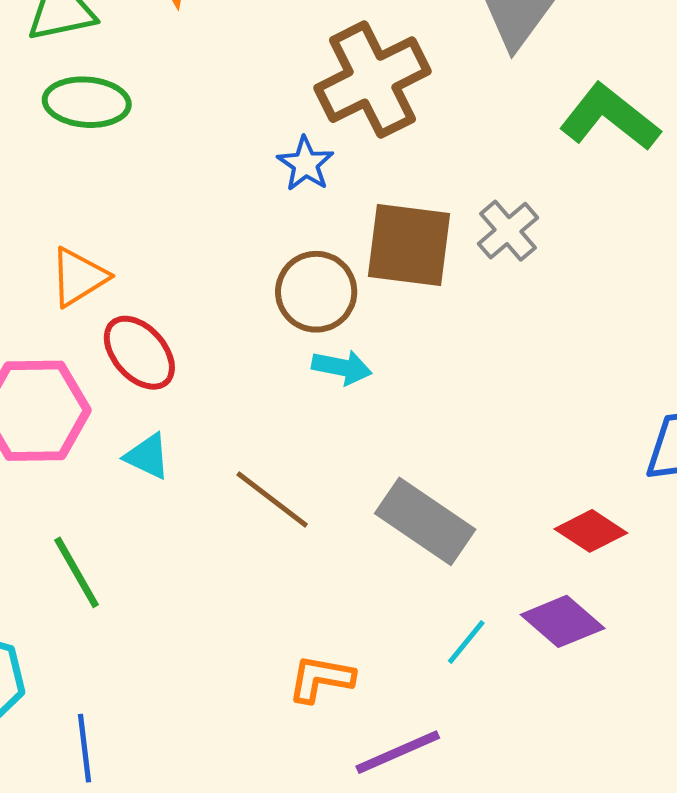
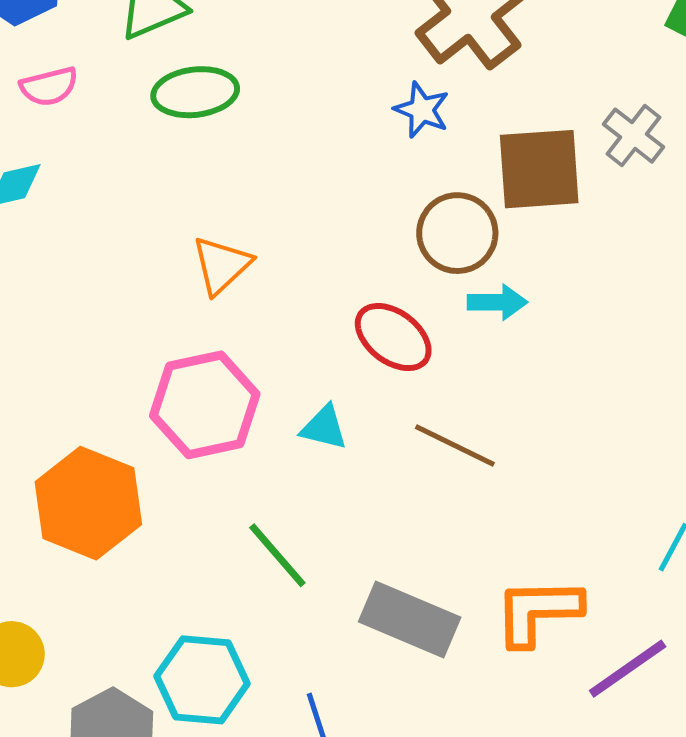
red ellipse: (139, 353) -> (393, 337), moved
gray rectangle: (425, 521) -> (410, 619), moved
orange L-shape: (321, 679) -> (538, 612), size x1.4

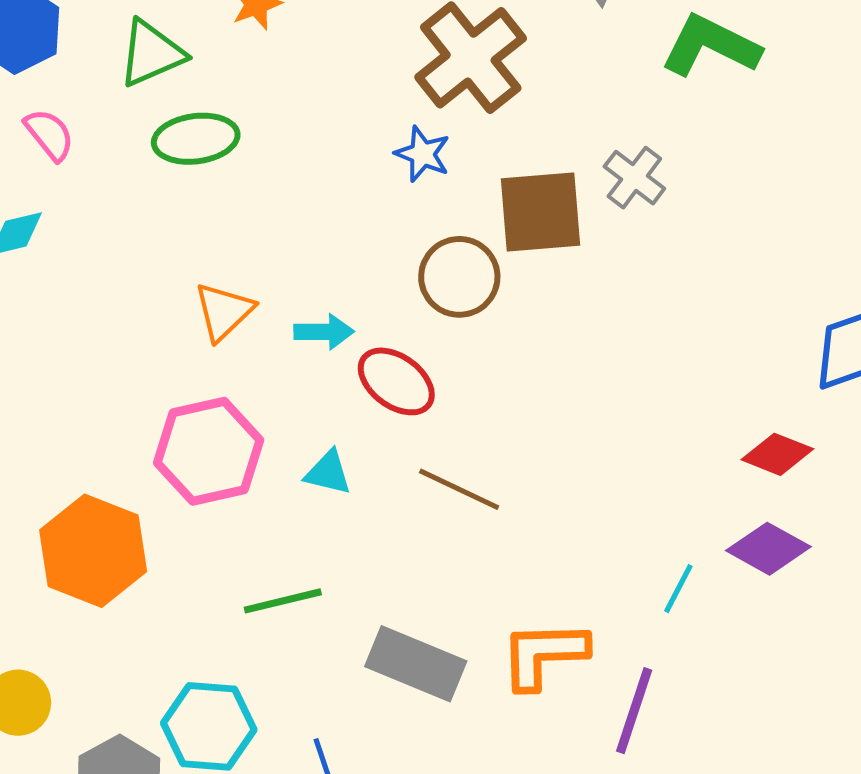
pink semicircle: (49, 86) -> (49, 135), turned -114
cyan arrow: (497, 302) -> (324, 332), moved
green line: (277, 555) -> (283, 601), turned -62
purple line: (628, 669) -> (634, 711), turned -36

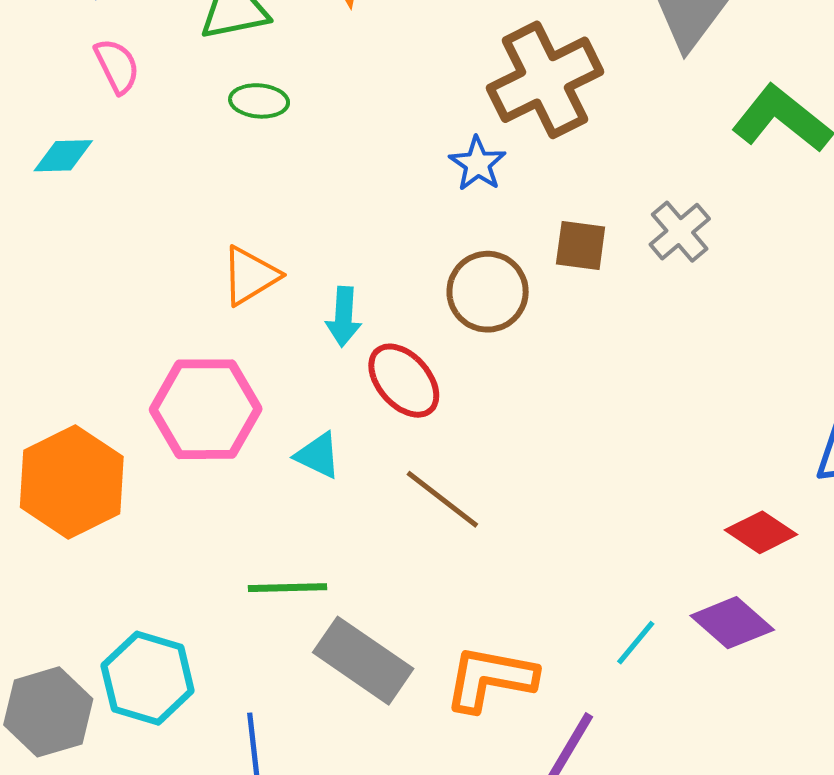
green ellipse: (196, 139) -> (259, 101), size x0.7
brown square: (541, 212) -> (581, 245), size x0.6
cyan arrow: (324, 332) -> (344, 317), turned 82
green line: (283, 601) -> (288, 588), moved

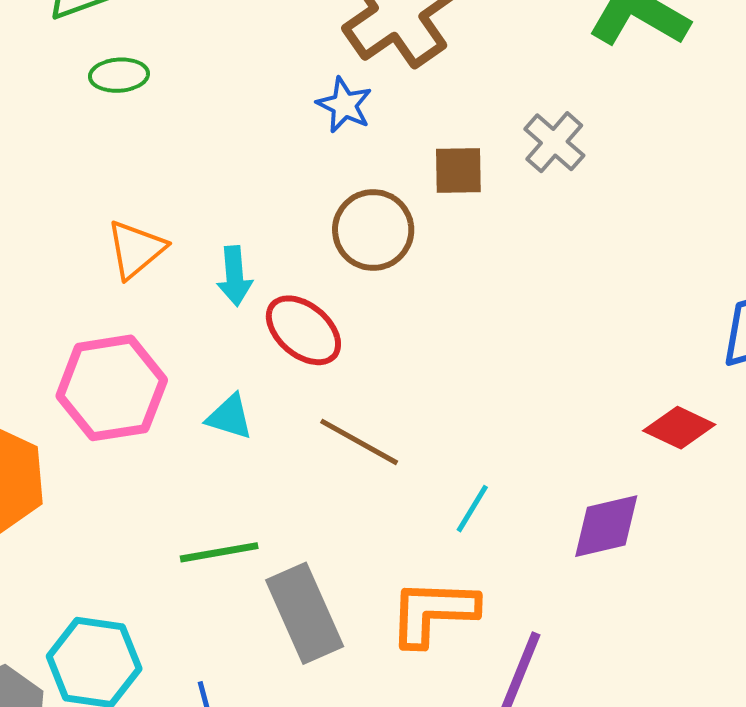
purple diamond: (732, 623) -> (606, 526), moved, turned -46
cyan line: (636, 643) -> (472, 509), moved
gray rectangle: (363, 661) -> (305, 613), turned 40

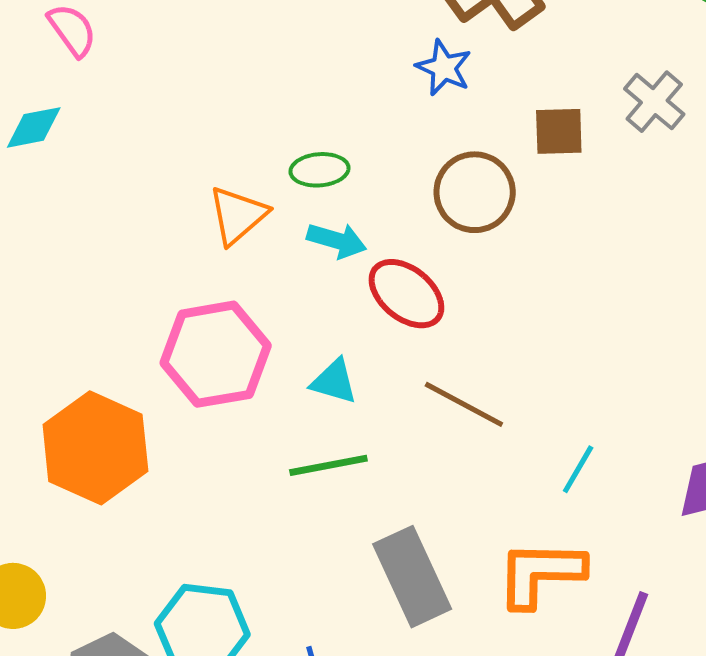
green ellipse: (119, 75) -> (319, 170), moved
cyan arrow: (235, 276) -> (337, 240), turned -68
green line: (219, 552) -> (328, 465), moved

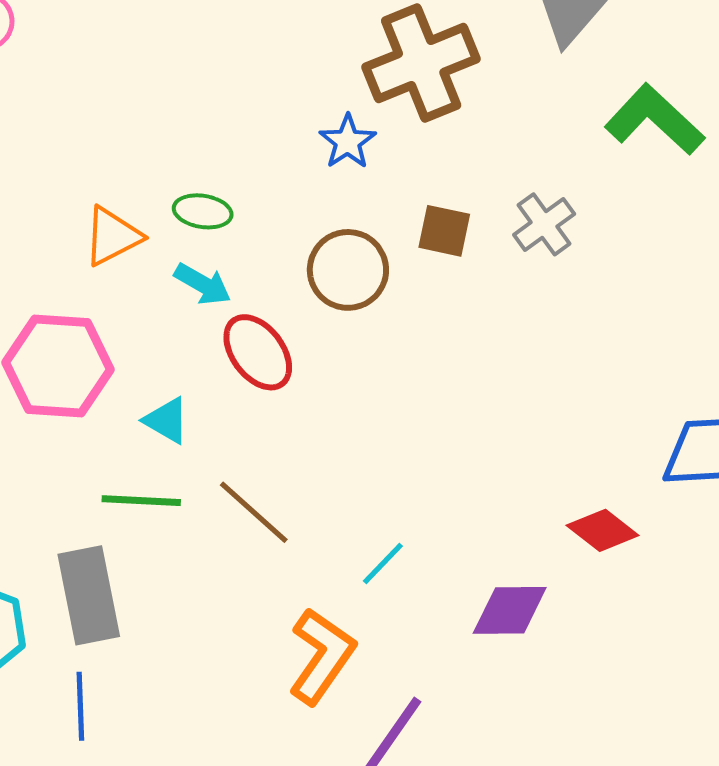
brown line: (464, 404) -> (254, 512), moved
orange L-shape: (540, 574) -> (322, 656), turned 110
gray rectangle: (412, 577) -> (89, 595), moved

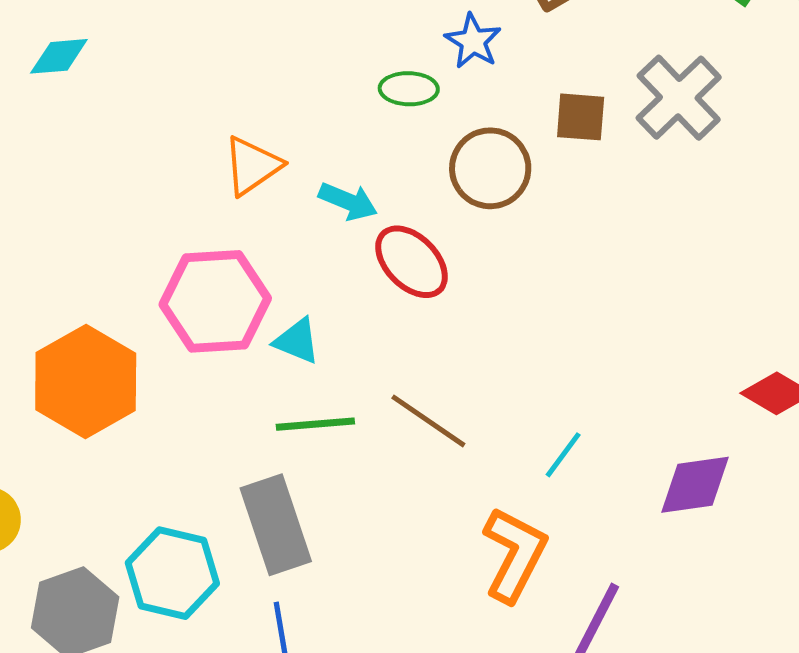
green ellipse: (203, 211) -> (409, 89), moved
gray cross: (544, 224) -> (679, 98), size x1.4
cyan triangle: (167, 420) -> (297, 341), moved

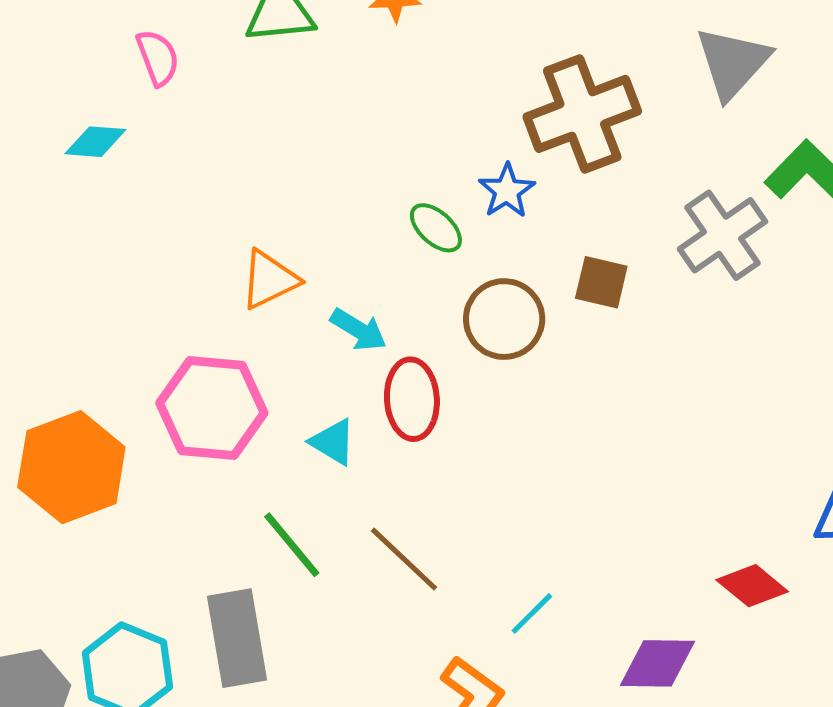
green ellipse: (409, 89) -> (436, 228), turned 32
gray cross: (679, 98) -> (722, 235), moved
red ellipse: (412, 262) -> (412, 399), turned 32
cyan triangle: (297, 341) -> (333, 442), moved
green line: (315, 424) -> (292, 545), turned 46

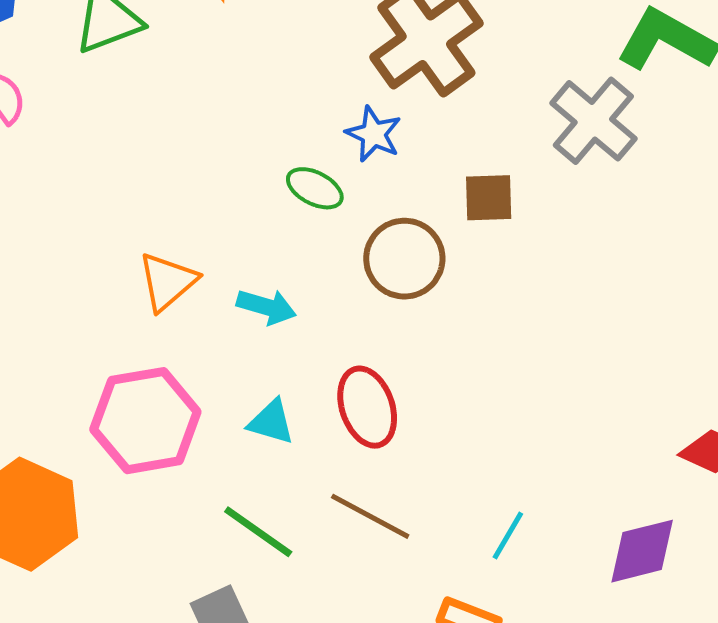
red ellipse: (412, 399) -> (367, 407), moved

